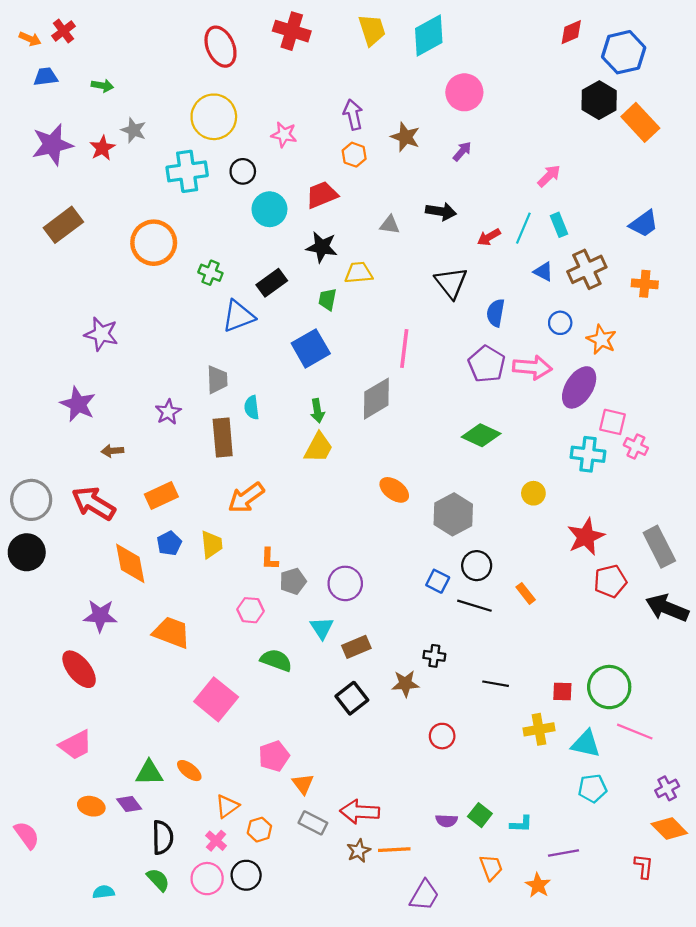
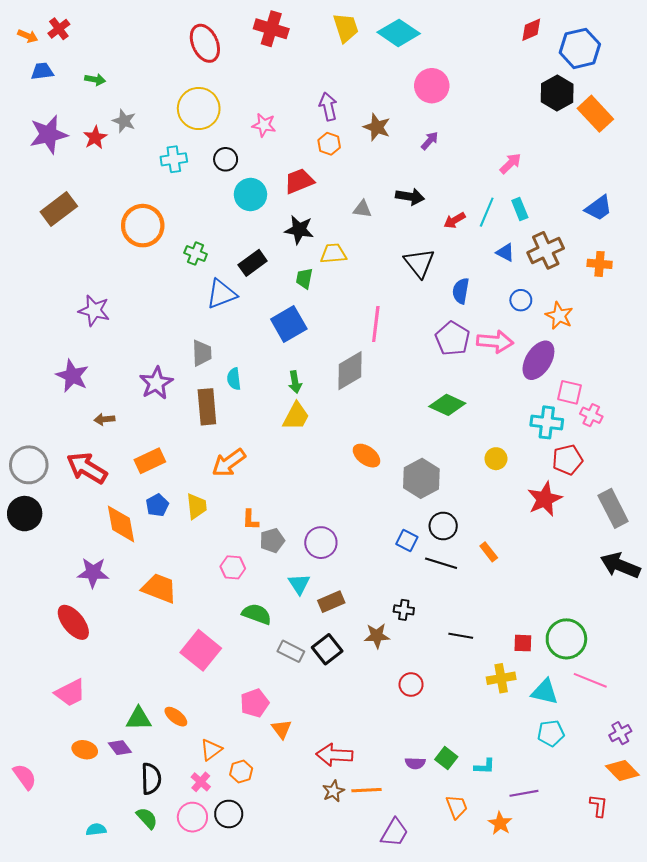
cyan diamond: (429, 36) -> (399, 33), turned 63
cyan cross: (187, 171) -> (174, 159), size x0.7
purple star: (168, 412) -> (156, 383), size x1.4
red pentagon: (610, 581) -> (567, 460), moved
gray rectangle: (313, 823) -> (291, 651), moved

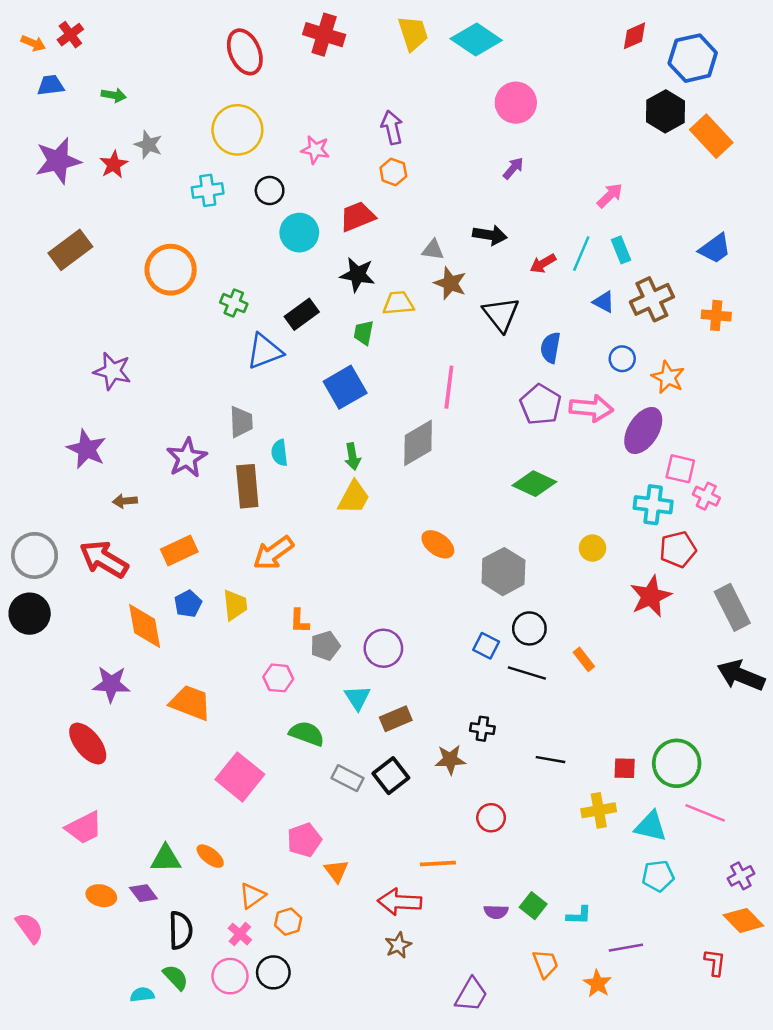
brown star: (377, 127) -> (450, 283), moved
orange line: (366, 790) -> (438, 864), moved
cyan semicircle: (96, 830) -> (142, 995), moved

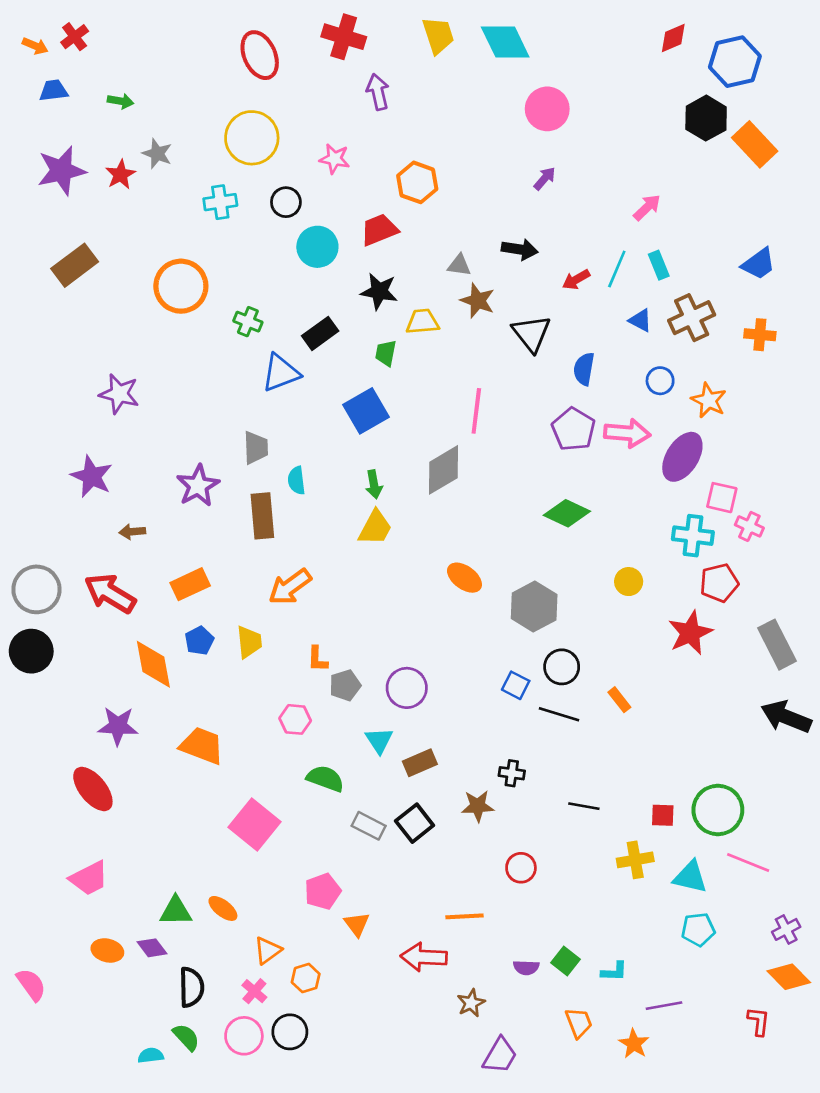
cyan diamond: (476, 40) -> (505, 42), turned 30
purple arrow: (392, 127) -> (378, 92), moved
orange hexagon: (393, 172) -> (417, 182), size x1.4
brown star: (398, 945) -> (471, 1003), moved

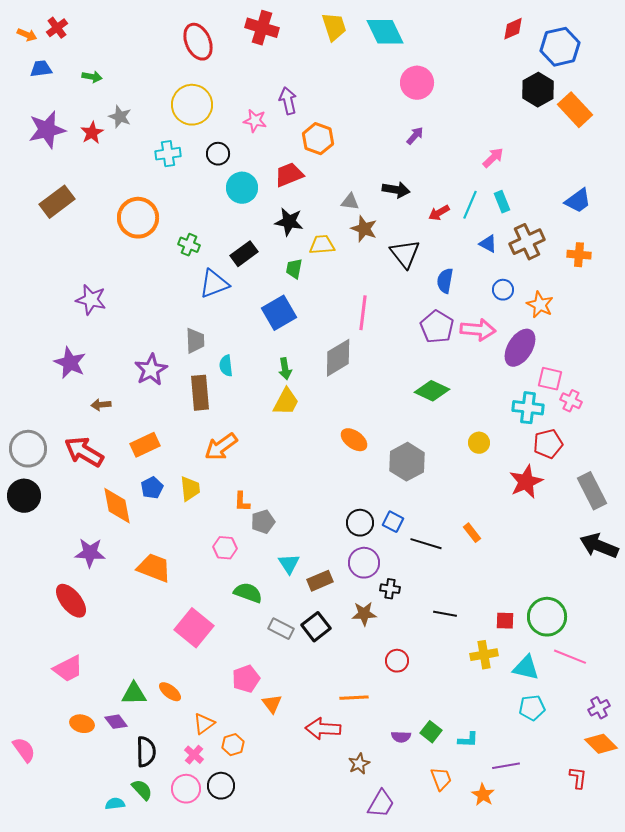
purple arrow: (378, 92) -> (288, 101), moved
black circle: (562, 667) -> (360, 523), moved
purple circle: (407, 688) -> (364, 563), moved

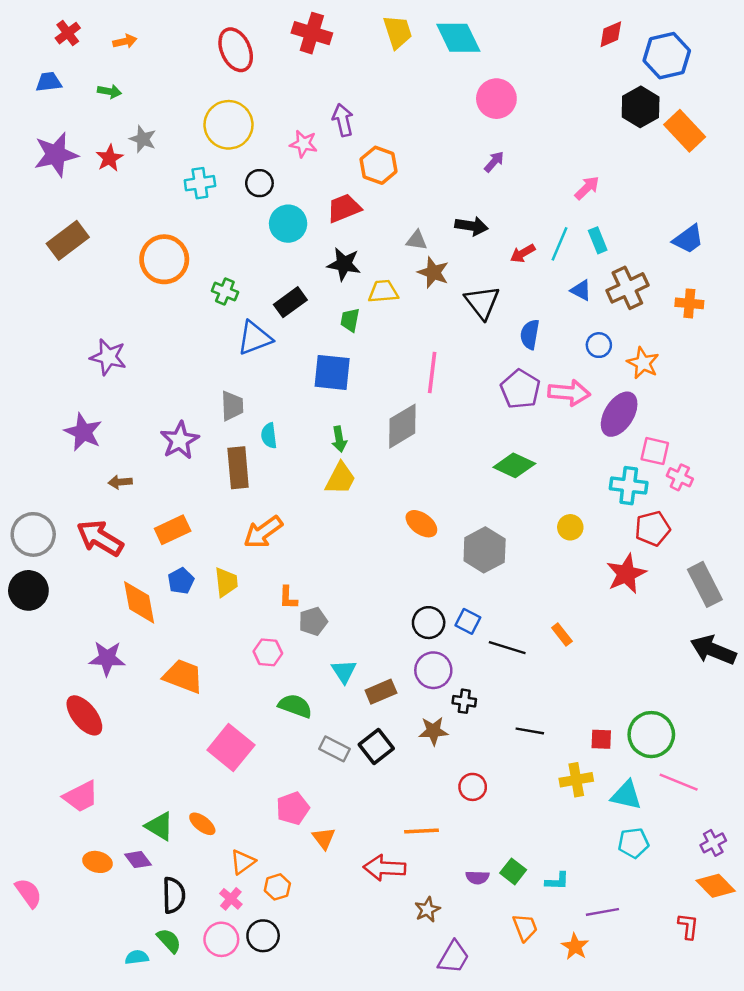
orange arrow: (27, 35) -> (125, 41), moved, turned -36
blue square: (279, 313) -> (332, 372), turned 36
green triangle: (134, 694) -> (159, 826), turned 32

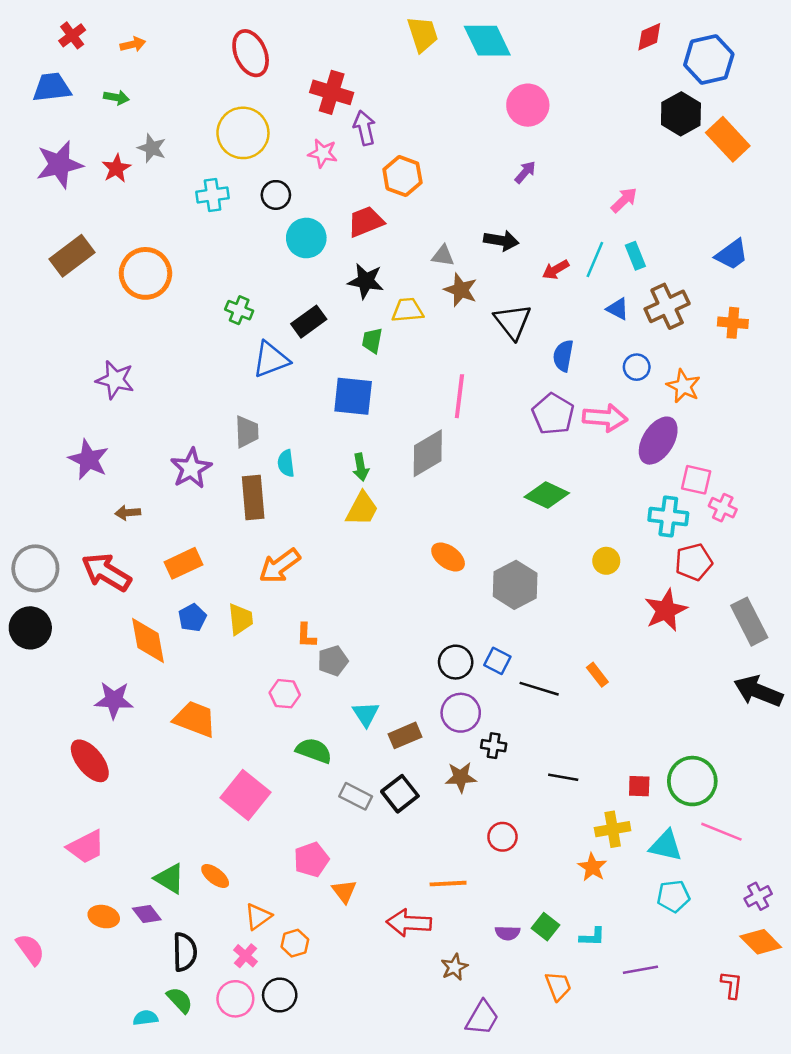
red cross: (312, 33) -> (332, 92), moved
blue trapezoid: (49, 82) -> (52, 87), size x1.4
orange circle: (164, 259) -> (145, 273), moved
orange star: (575, 946) -> (592, 867), moved

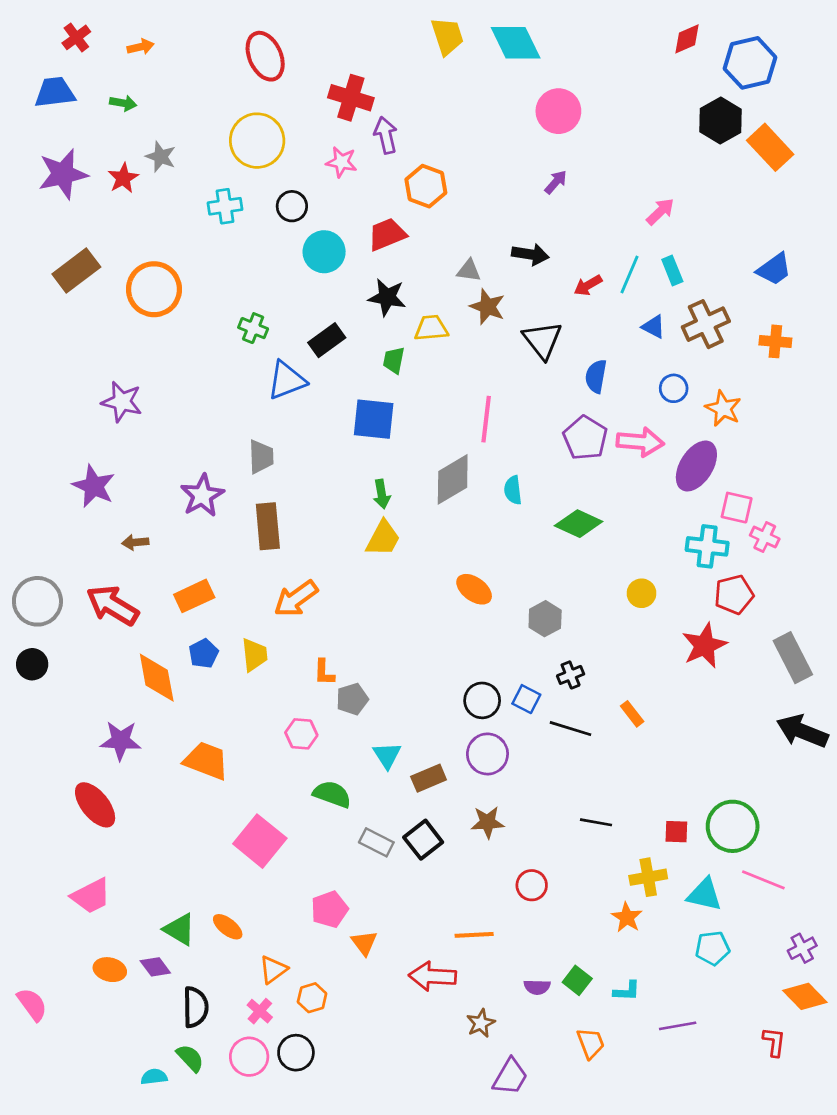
cyan semicircle: (286, 463) -> (513, 490), moved
gray hexagon: (515, 585) -> (545, 619), size x0.7
black circle: (30, 628) -> (32, 664), size x0.7
black cross: (494, 746) -> (571, 675), moved, turned -30

